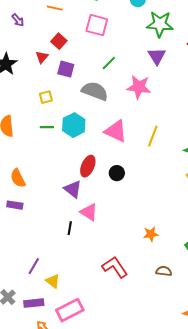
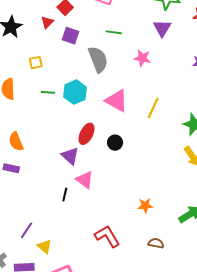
green line: (109, 63) -> (114, 32), turned 49
pink star: (139, 87) -> (142, 58), size x0.7
gray semicircle: (95, 91) -> (98, 59), turned 44
yellow square: (46, 97) -> (36, 63), moved

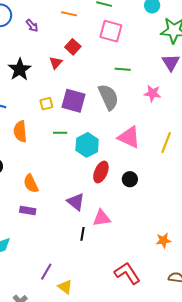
purple square: (70, 36) -> (73, 101), moved, size x1.4
cyan hexagon: (75, 92) -> (87, 145), moved
purple triangle: (70, 156) -> (76, 202), moved
pink triangle: (85, 180) -> (102, 218), turned -42

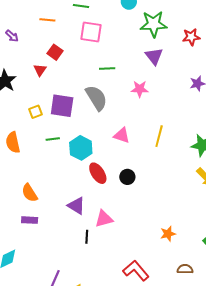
pink triangle: (129, 137) -> (122, 135), size x0.7
red ellipse: (101, 172) -> (98, 173), turned -50

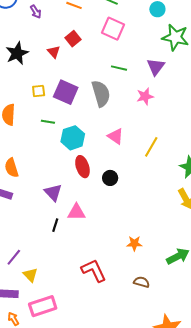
purple triangle: (154, 56) -> (156, 67), moved
red triangle: (40, 70) -> (54, 52), turned -32
pink star: (140, 89) -> (145, 96), turned -30

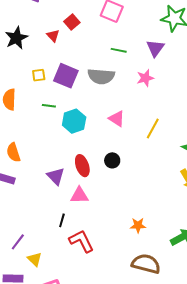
gray semicircle: (101, 94) -> (101, 76), turned 112
red ellipse: (82, 167) -> (82, 166), moved
black line: (55, 225) -> (62, 220), moved
red L-shape: (94, 271) -> (81, 241), moved
brown semicircle: (142, 282) -> (146, 264), size x1.8

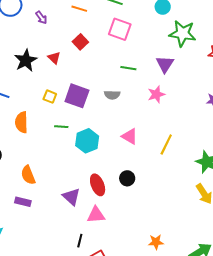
red triangle: (53, 36) -> (54, 58), moved
yellow square: (39, 75) -> (50, 97), turned 32
gray semicircle: (101, 76) -> (112, 95), size x0.6

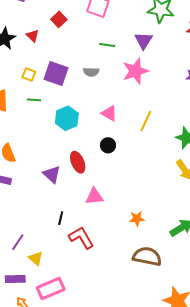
pink star: (156, 94) -> (135, 71), size x1.5
green line: (61, 127) -> (34, 100), moved
black circle: (127, 178) -> (108, 145), moved
pink triangle: (96, 215) -> (94, 196), moved

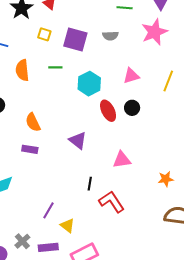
yellow square: (29, 74) -> (44, 34), moved
pink triangle: (109, 113) -> (131, 76), turned -42
red ellipse: (78, 162) -> (108, 111), moved

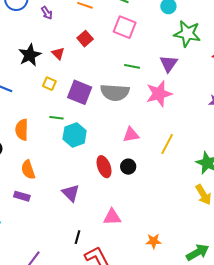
gray semicircle: (110, 36) -> (115, 92), size x1.8
orange semicircle: (22, 70) -> (22, 130), moved
cyan hexagon: (89, 84) -> (75, 135), moved

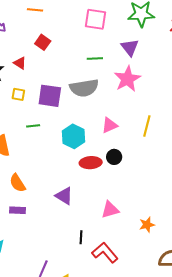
pink square: (125, 27) -> (95, 19), moved
cyan hexagon: (75, 135) -> (74, 136), moved
red ellipse: (104, 167) -> (91, 163), turned -60
orange star: (154, 241) -> (147, 225), moved

